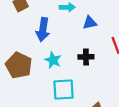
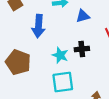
cyan star: (53, 60) -> (60, 55), moved

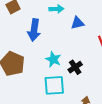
black cross: (82, 49) -> (75, 67), moved, turned -32

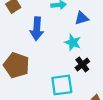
cyan star: (53, 59) -> (73, 42), moved

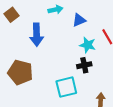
cyan star: (73, 42) -> (88, 45), moved
black cross: (82, 65) -> (84, 65), turned 32

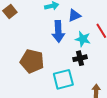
blue arrow: (37, 35) -> (58, 32), moved
brown pentagon: (20, 72) -> (32, 61), moved

